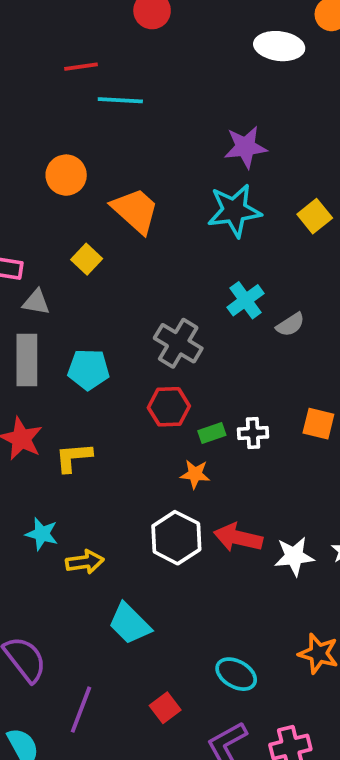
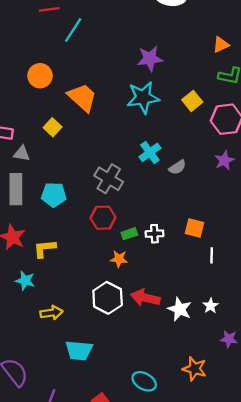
cyan line: (120, 100) -> (73, 30), turned -60
cyan star: (42, 534) -> (25, 281), moved
white star: (294, 556) -> (180, 309), turned 30
cyan trapezoid: (130, 624) -> (79, 350), turned -40

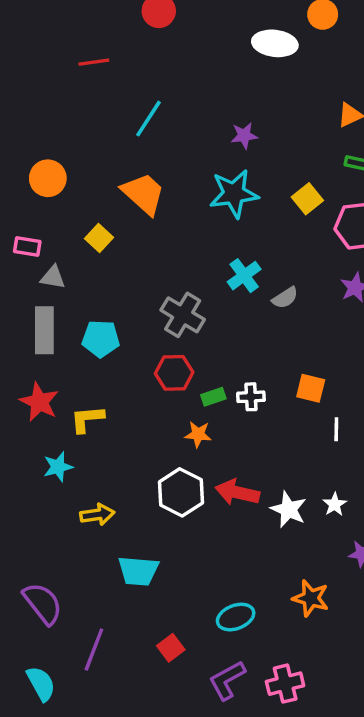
cyan line: (73, 30) -> (149, 119), moved
purple star: (150, 59) -> (244, 136), size x0.7
orange circle: (40, 76) -> (48, 178), moved
cyan star: (25, 281) -> (58, 467), turned -30
cyan ellipse: (144, 381) -> (236, 617), turned -50

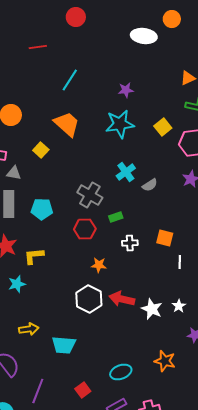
green rectangle: (213, 397) -> (116, 217), moved
yellow arrow: (97, 515) -> (29, 329), moved

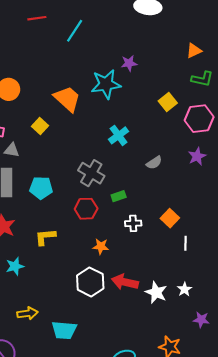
cyan line: (70, 80) -> (75, 31), moved
cyan star: (120, 124) -> (106, 84), moved
cyan cross: (126, 172) -> (119, 135), moved
orange square: (165, 238) -> (170, 218), turned 30
yellow L-shape: (34, 256) -> (45, 237), moved

